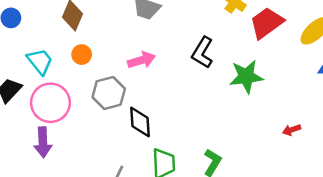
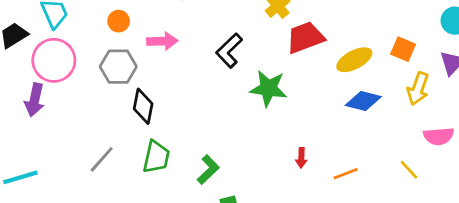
orange circle: (82, 55) -> (119, 21), moved
red arrow: (292, 130) -> (301, 158), turned -84

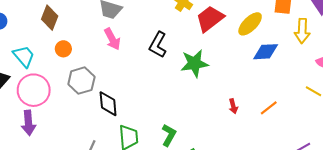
orange circle: (119, 21) -> (63, 49), moved
pink arrow: (162, 41) -> (112, 39), moved, turned 80

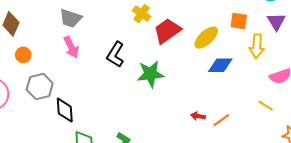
red arrow: (233, 106) -> (198, 116), moved, turned 112

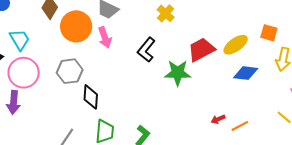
yellow cross: (142, 14) -> (166, 13), moved
red trapezoid: (167, 31) -> (201, 50), moved
orange circle: (23, 55) -> (76, 26), moved, size x2.0
red arrow: (198, 116) -> (218, 119), turned -40

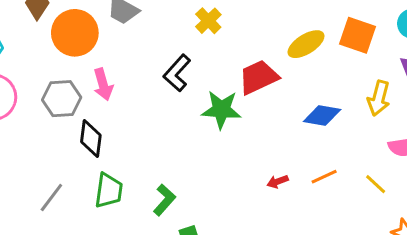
orange square: (269, 33) -> (357, 35), moved, size x1.4
pink arrow: (105, 37) -> (103, 84), moved
yellow ellipse: (236, 45) -> (306, 44), moved
orange line: (240, 126) -> (324, 177), moved

